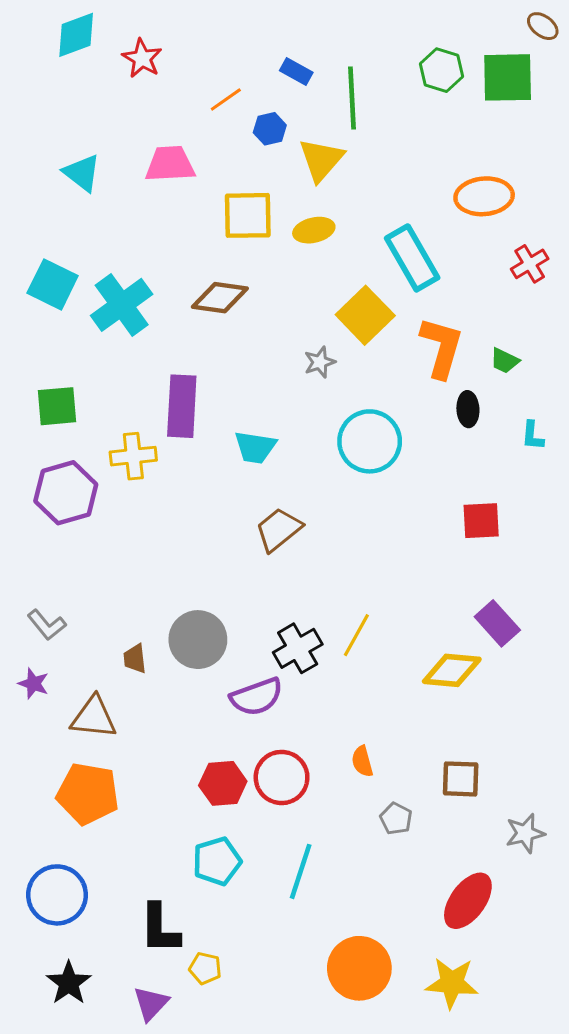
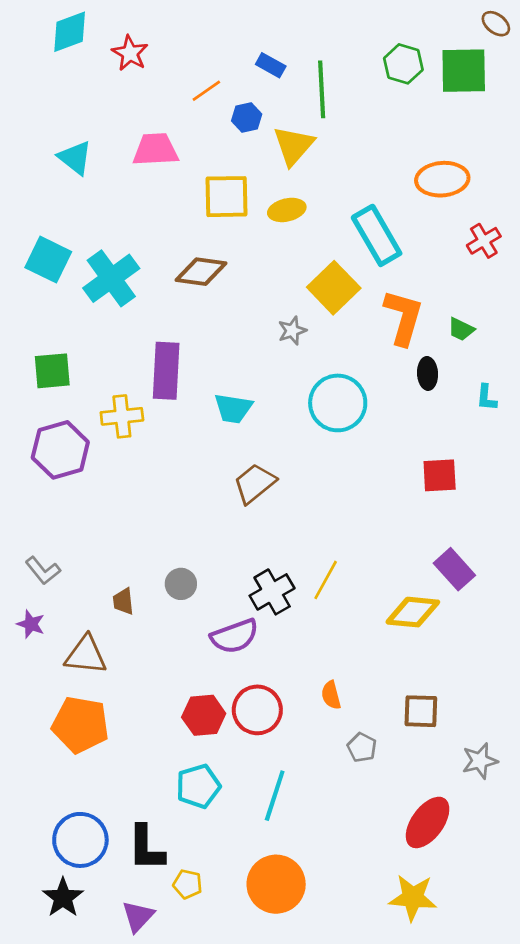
gray circle: (198, 640) -> (181, 584), size x0.6
blue circle: (57, 895) -> (80, 840), moved
orange circle: (359, 968) -> (276, 884), moved

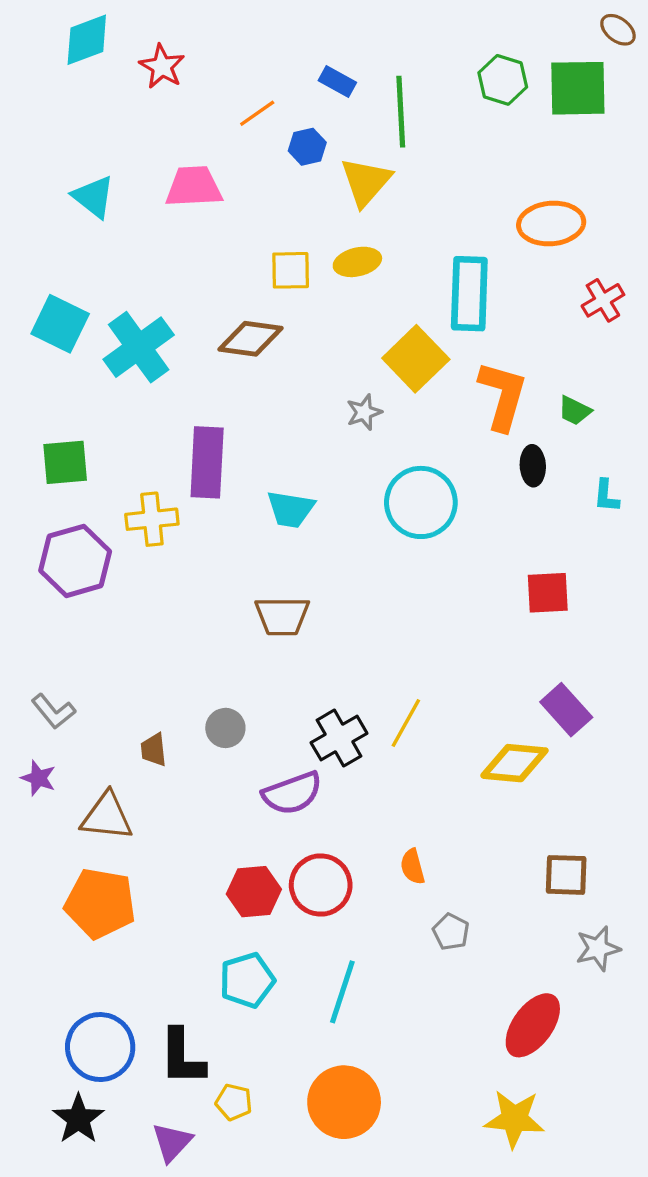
yellow square: (226, 197) -> (291, 270), moved, size x0.7
cyan rectangle: (377, 235) -> (469, 294), turned 32
brown trapezoid: (255, 483) -> (282, 616), moved, turned -141
brown square: (421, 711) -> (566, 875), moved

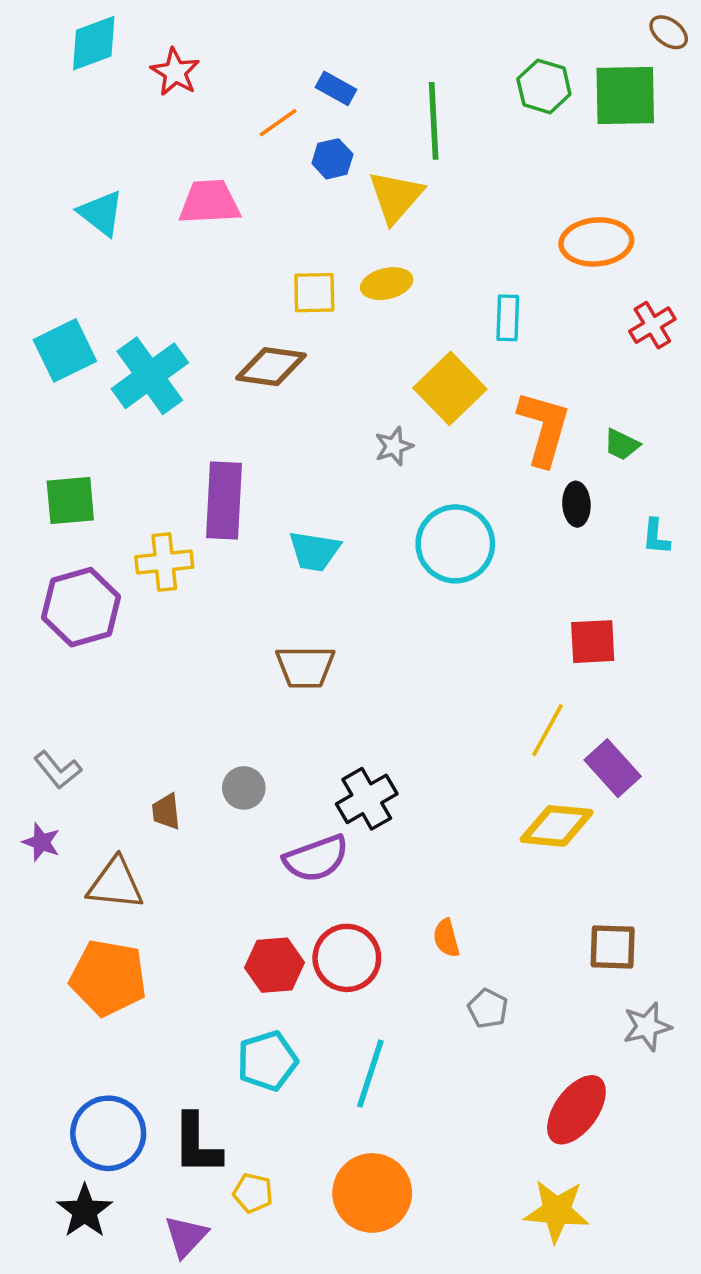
blue rectangle: (337, 82) -> (336, 88), moved
cyan rectangle: (469, 294) -> (508, 318), size x0.6
cyan square: (60, 324) -> (65, 350), turned 38
yellow line: (406, 723) -> (548, 730), moved

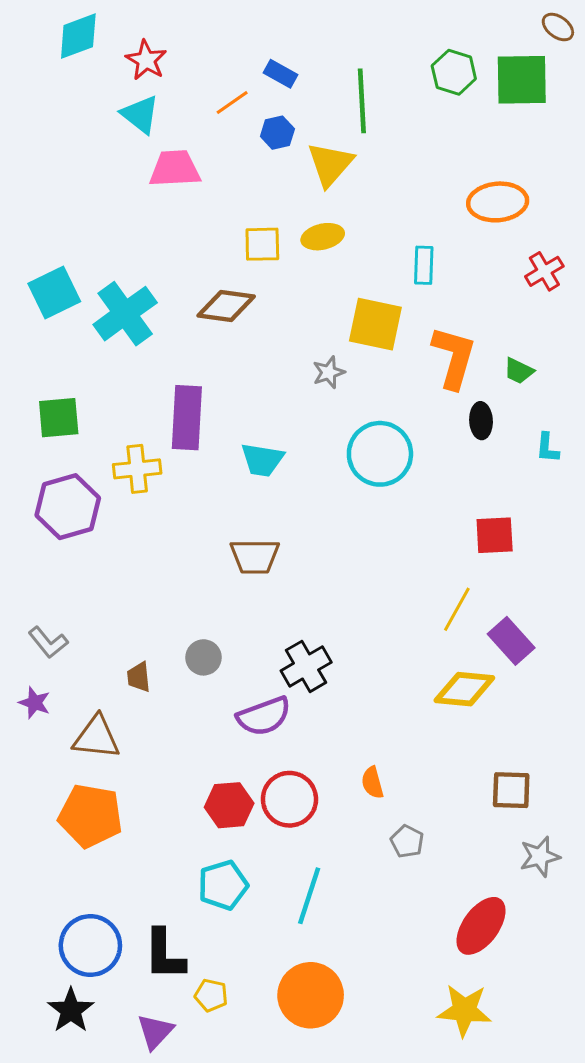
cyan triangle: (101, 213) -> (140, 114), moved
yellow square: (450, 388) -> (375, 324), turned -34

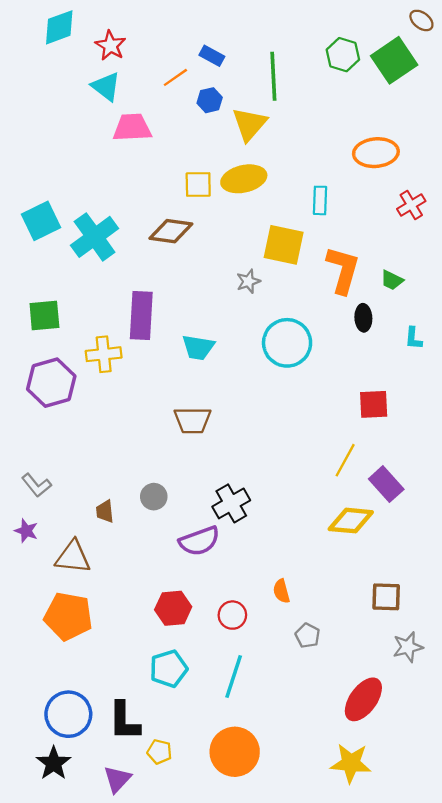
green square: (522, 80) -> (394, 60), turned -33
yellow ellipse: (323, 237) -> (244, 179), size x1.4
red circle: (289, 799) -> (232, 615), moved, size x0.7

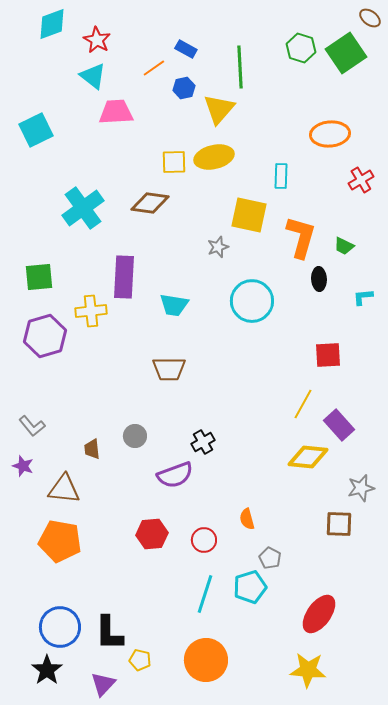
cyan square: (41, 221) -> (36, 130), moved
cyan L-shape: (413, 338) -> (363, 297), turned 80
black cross: (231, 503) -> (203, 442), size x0.7
gray star: (408, 647) -> (361, 488), moved
cyan pentagon: (169, 669) -> (250, 587), moved

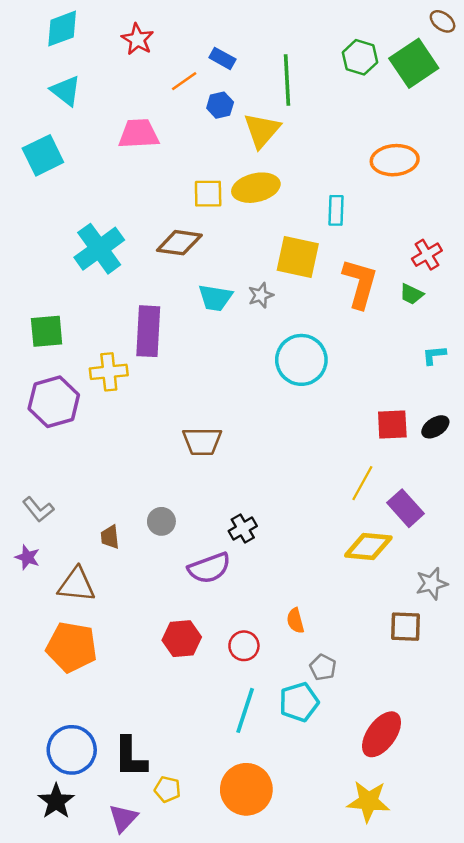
red star: (97, 40) -> (137, 39), moved
cyan triangle: (93, 76) -> (66, 91), moved
red cross: (361, 180) -> (427, 255), moved
black ellipse: (319, 279) -> (435, 427), moved, turned 60
cyan trapezoid: (174, 305) -> (215, 298), moved

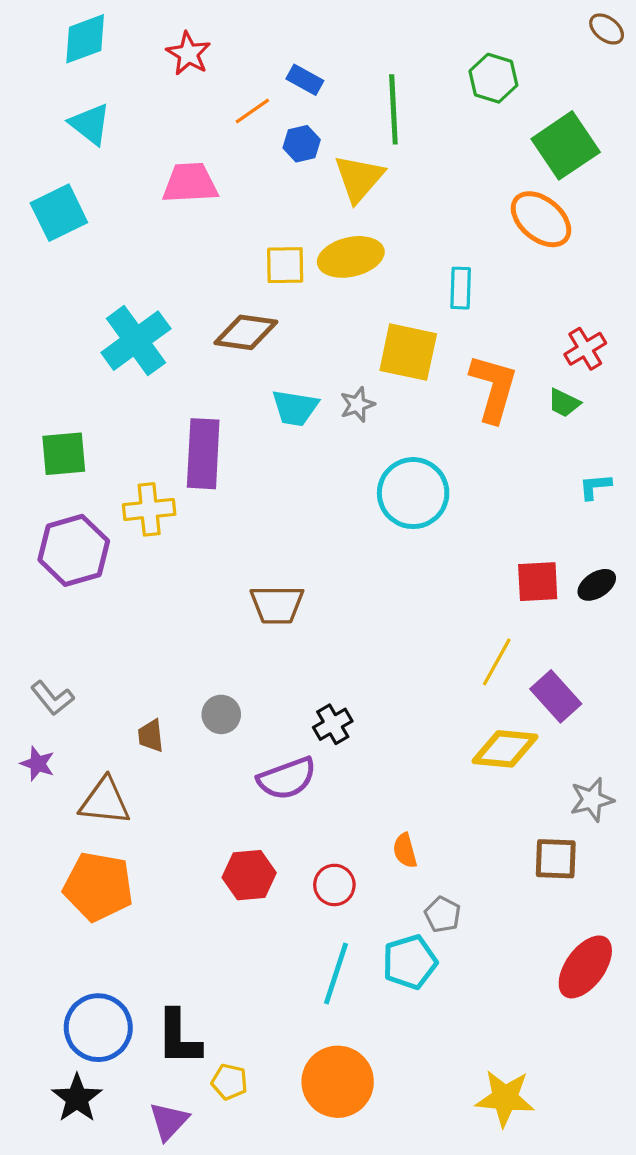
green square: (414, 63) -> (566, 145), moved
orange ellipse: (395, 160) -> (541, 219), turned 45
red ellipse: (382, 734) -> (585, 967), moved

